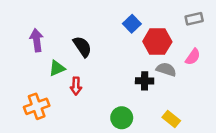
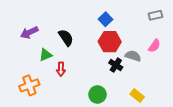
purple arrow: (37, 40) -> (29, 33), turned -108
red hexagon: (157, 42) -> (110, 42), moved
black cross: (145, 81) -> (116, 65), turned 32

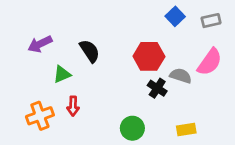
blue square: (106, 19) -> (175, 16), moved
pink semicircle: (154, 46) -> (210, 62), size x1.5
red arrow: (61, 69) -> (73, 106), moved
yellow rectangle: (137, 96) -> (186, 130), turned -48

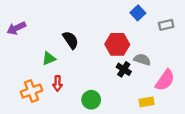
gray rectangle: (211, 21) -> (166, 25), moved
purple arrow: (40, 44) -> (16, 28), moved
pink semicircle: (210, 62) -> (165, 80), moved
green circle: (132, 128) -> (91, 100), moved

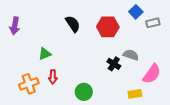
blue square: (138, 13) -> (136, 12), moved
purple arrow: (16, 28) -> (15, 26), turned -54
black semicircle: (71, 40) -> (73, 24), moved
red hexagon: (117, 44) -> (108, 27), moved

